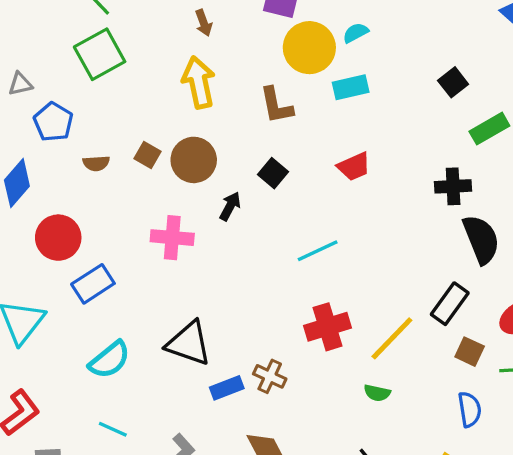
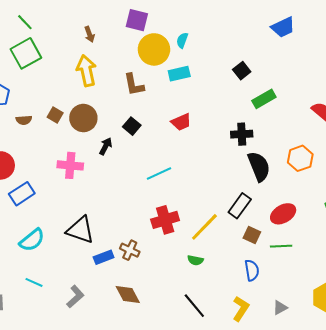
cyan semicircle: (356, 33) -> (182, 40), turned -42

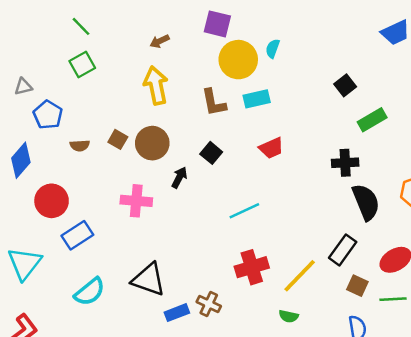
brown arrow: (89, 34) -> (160, 41), turned 84
green square: (26, 53) -> (82, 64), size x0.7
cyan rectangle: (179, 74) -> (257, 99), moved

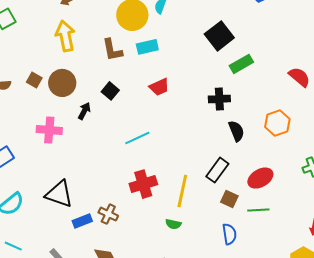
black square: (345, 85) -> (219, 36), size x1.6
black semicircle: (366, 202) -> (236, 131), size x0.7
yellow line: (300, 276) -> (182, 191), turned -32

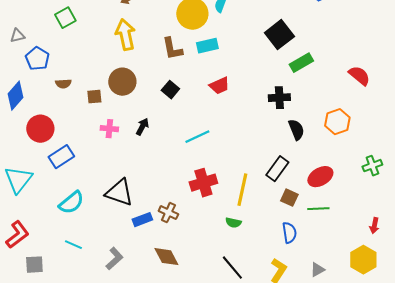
brown square: (34, 80) -> (94, 97), moved, turned -35
black arrow: (84, 111) -> (142, 127), moved
pink cross: (49, 130) -> (109, 129), size x0.7

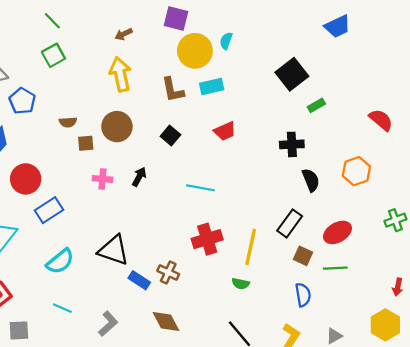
green rectangle: (301, 63) -> (316, 105), size x0.7
brown semicircle: (63, 84) -> (68, 122), moved
cyan line: (197, 137) -> (200, 188), turned 35
blue rectangle: (142, 220) -> (139, 280), turned 54

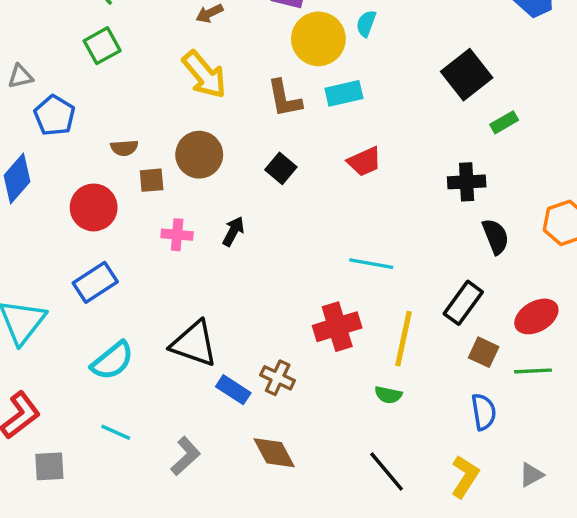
yellow arrow: (120, 74) -> (204, 75), turned 152
red circle: (26, 179) -> (94, 207), moved
cyan line: (200, 188) -> (371, 264), moved

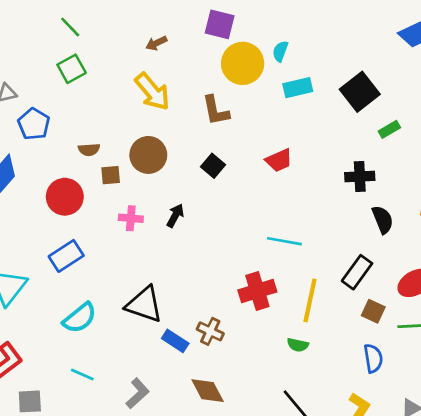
cyan rectangle: (344, 93) -> (298, 88), moved

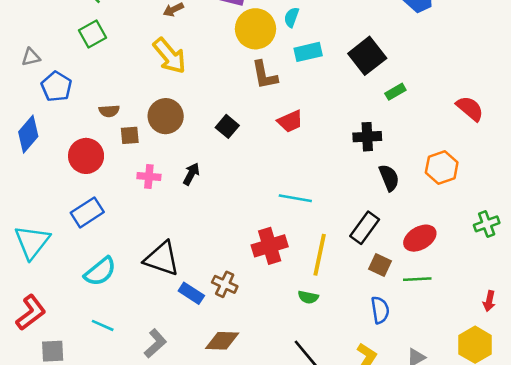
brown L-shape: (216, 111) -> (264, 75), moved
brown diamond: (208, 391) -> (222, 341), turned -60

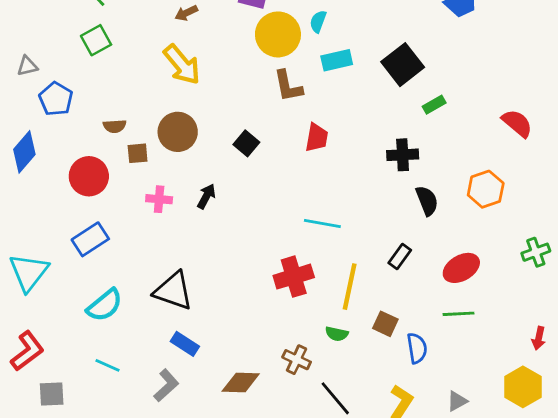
red trapezoid: (290, 121) -> (317, 138), turned -56
black rectangle: (365, 228) -> (400, 256), size x0.7
brown square: (380, 265) -> (385, 324), moved
brown cross: (225, 284) -> (297, 360), moved
blue rectangle: (191, 293) -> (185, 344), moved

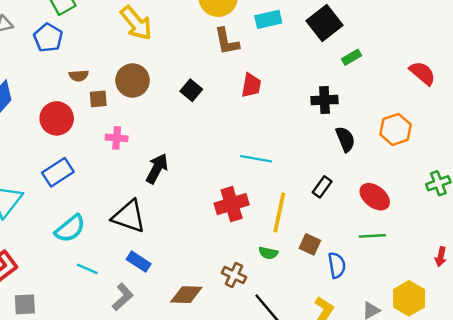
blue pentagon: (56, 99) -> (48, 38), moved
black arrow: (206, 196) -> (157, 169), moved, size x1.4
red ellipse: (461, 268) -> (375, 197), turned 68
cyan line: (107, 365) -> (87, 269), moved
yellow hexagon: (523, 387) -> (409, 298), moved

